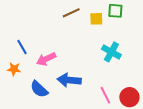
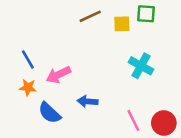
orange star: (14, 69) -> (28, 87), moved
blue arrow: (69, 80) -> (88, 101), size x0.7

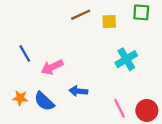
green square: (146, 14) -> (141, 12), moved
cyan cross: (141, 66) -> (126, 59), turned 30
orange star: (28, 87) -> (20, 98), moved

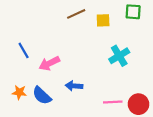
pink line: (119, 108) -> (113, 102), turned -66

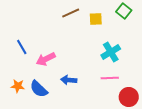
green square: (133, 12) -> (124, 11), turned 35
pink line: (113, 102) -> (110, 78), moved

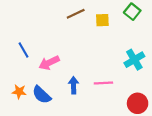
cyan cross: (111, 52) -> (134, 60), moved
pink line: (110, 78) -> (103, 83), moved
blue arrow: (69, 80) -> (74, 85), turned 84

